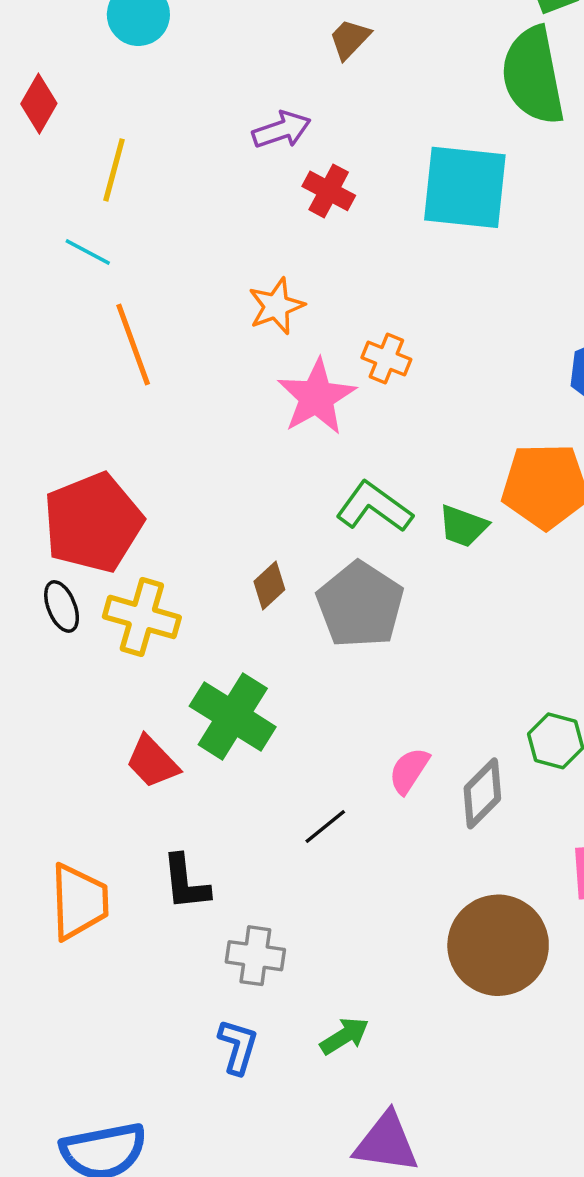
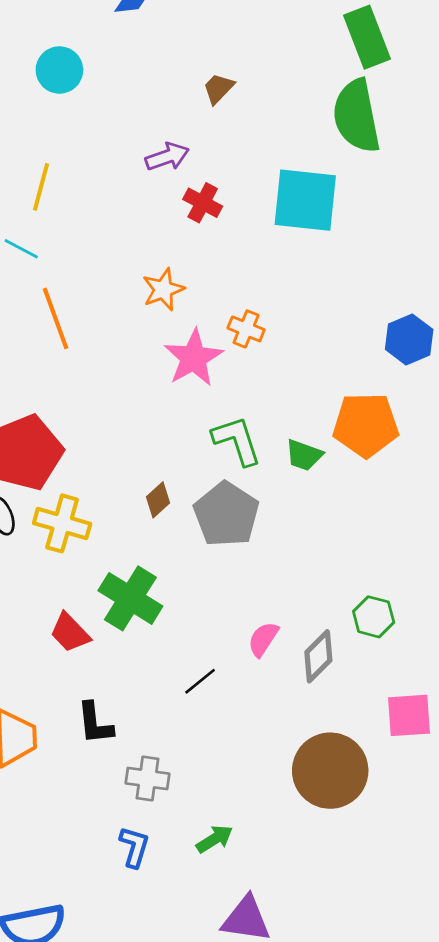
green L-shape: (374, 507) -> (237, 441), turned 36

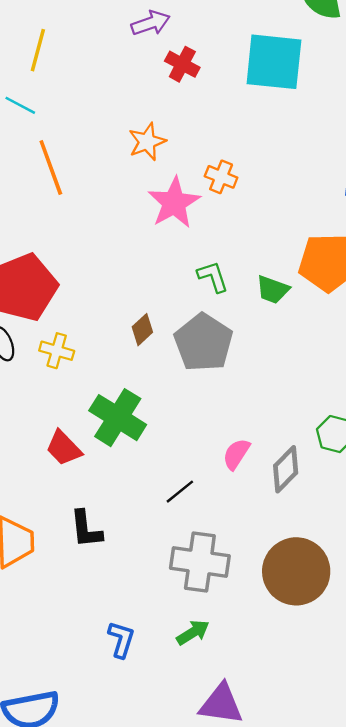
green L-shape: (237, 441) -> (213, 277), size x0.7
yellow cross: (62, 523) -> (57, 351), size x0.7
gray cross: (147, 779) -> (200, 562), moved, size x1.5

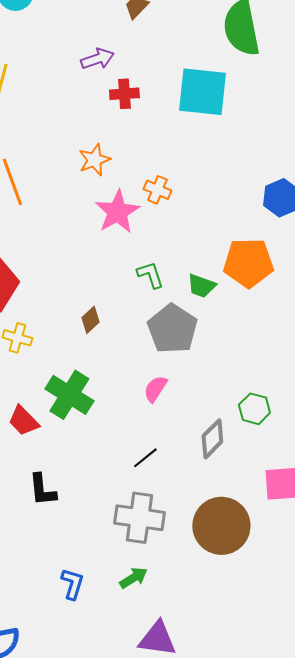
red cross: (182, 64) -> (124, 94), turned -32
gray pentagon: (203, 342) -> (172, 329), moved
pink semicircle: (236, 454) -> (155, 389), moved
black line: (180, 492) -> (145, 458), moved

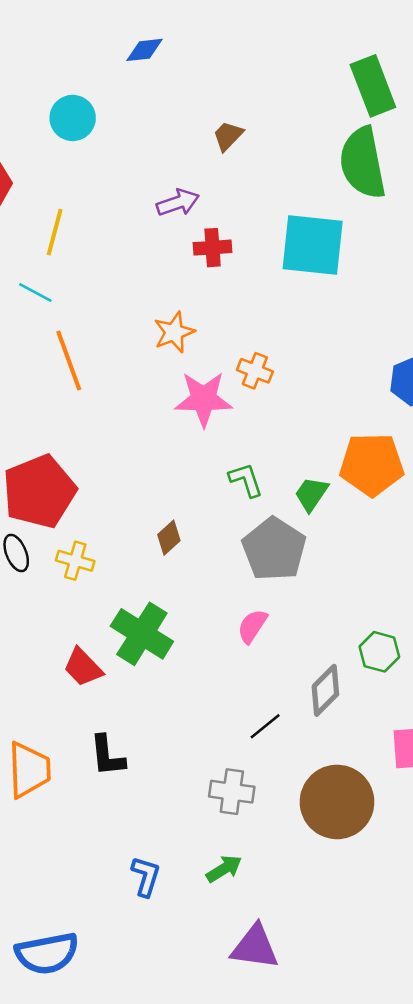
pink star: (117, 212) -> (204, 399), turned 30
green trapezoid: (201, 286) -> (311, 494), turned 104
black line: (145, 458) -> (265, 726), moved
gray cross: (139, 518) -> (232, 792), size x0.7

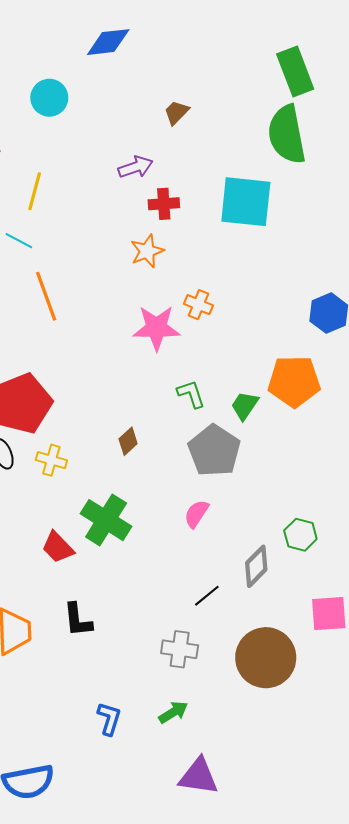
blue diamond: (145, 50) -> (108, 42), size x1.4
orange star: (174, 332) -> (147, 251), moved

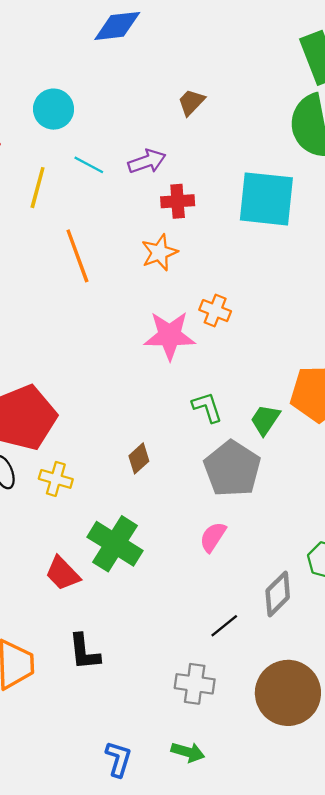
cyan circle: (49, 98) -> (54, 109), moved
cyan line: (19, 241) -> (89, 165), moved
orange line: (46, 296) -> (77, 256), moved
green arrow: (173, 712) -> (188, 752), turned 48

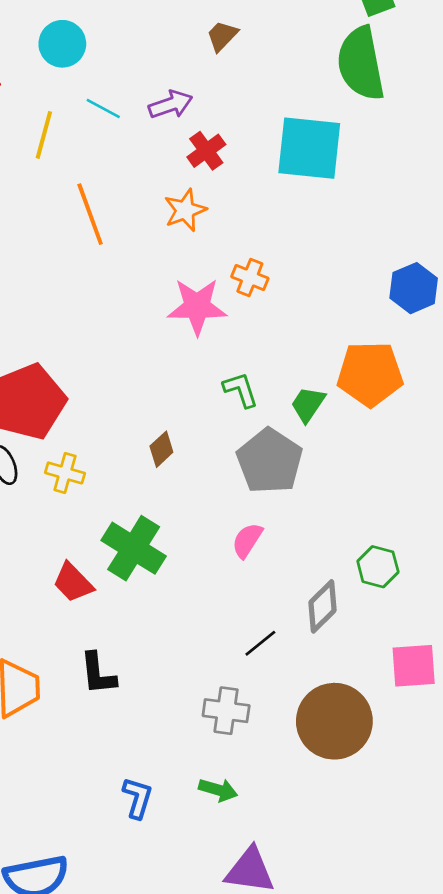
red cross: (178, 201) -> (206, 151), turned -32

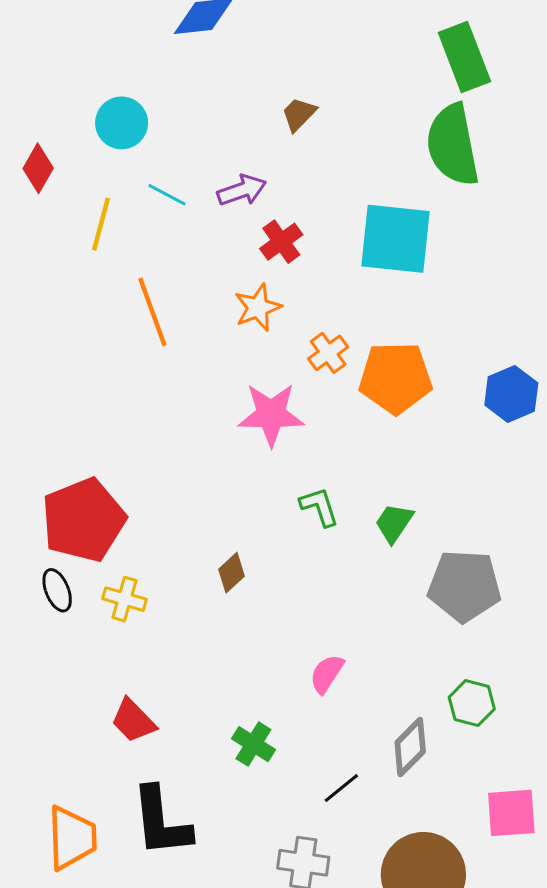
orange cross: (250, 278) -> (328, 353), moved, turned 32
orange pentagon: (370, 374) -> (396, 378), moved
gray pentagon: (270, 461) -> (464, 586), moved, turned -30
green cross: (134, 548) -> (253, 744), moved, size x0.6
black L-shape: (98, 674) -> (161, 822), size x1.5

